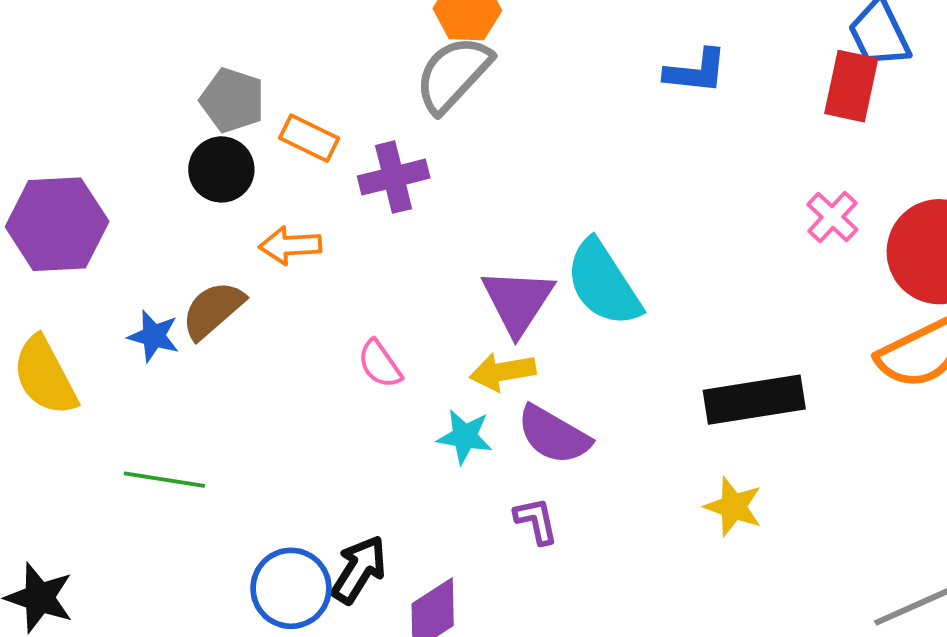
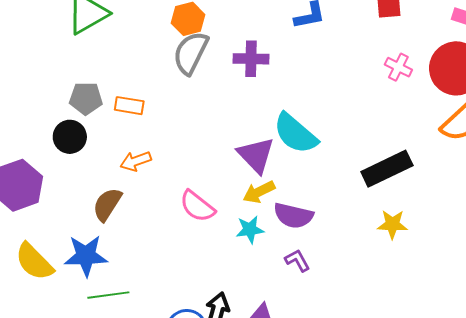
black circle: (221, 169) -> (70, 137), moved
purple cross: (394, 177) -> (251, 59), moved, turned 32
blue star: (154, 336) -> (86, 256), moved, size x1.6
pink semicircle: (380, 364) -> (197, 206), size x1.4

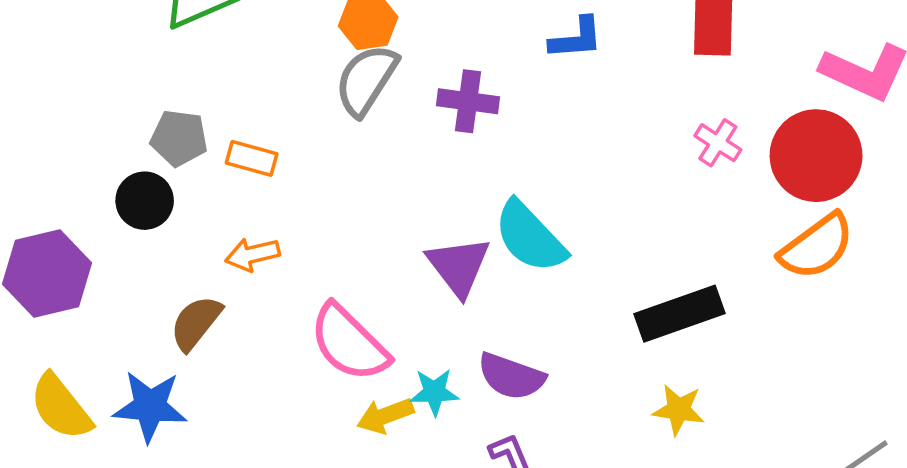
yellow arrow: (259, 192) -> (385, 416), moved
pink semicircle: (197, 206) -> (349, 343), size x1.4

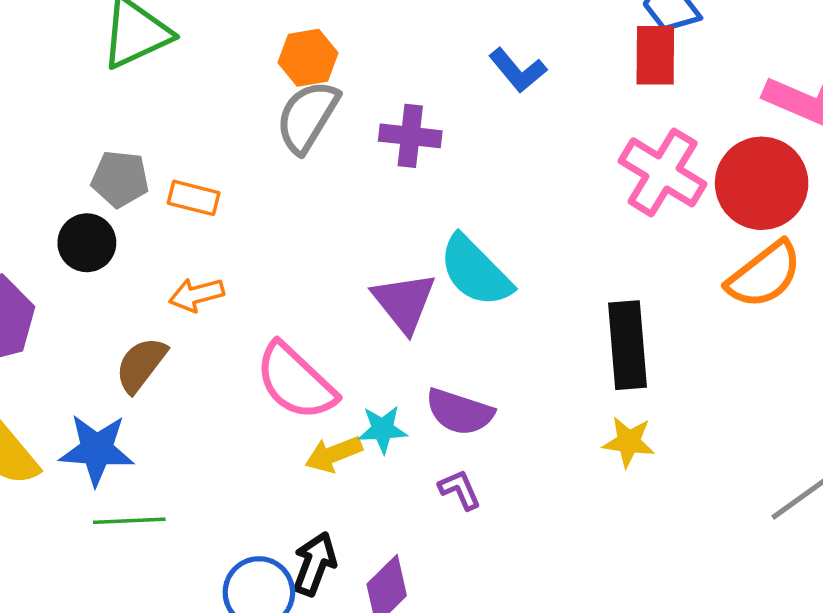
blue L-shape: (576, 38) -> (518, 70), turned 56
pink cross: (718, 143) -> (663, 172), size x1.8
black rectangle: (679, 314) -> (627, 345), turned -74

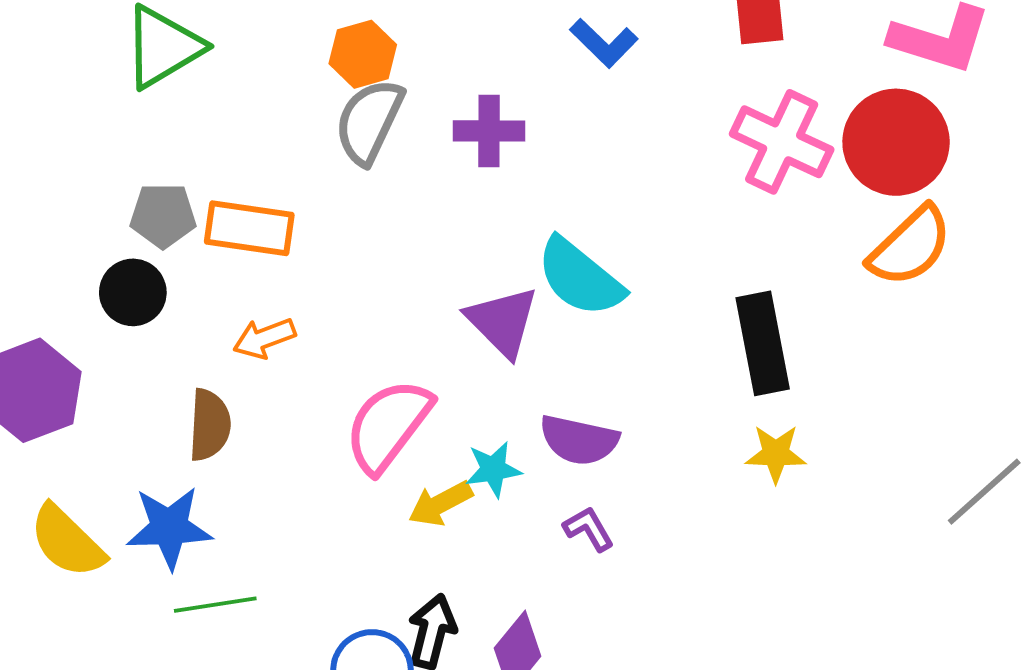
orange rectangle: (194, 198) -> (249, 228), size x1.5
brown semicircle: (141, 365) -> (210, 425), turned 152
pink semicircle: (296, 382) -> (388, 425), turned 90

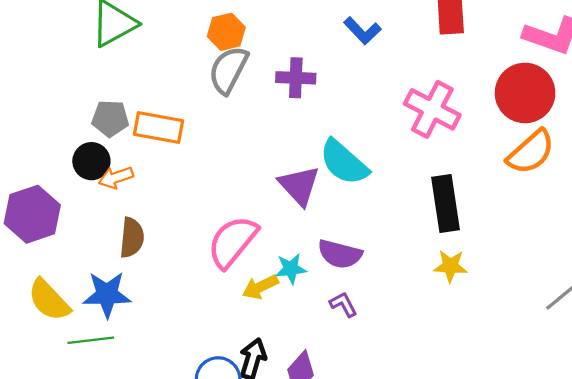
pink cross: (782, 142) -> (432, 109), moved
orange arrow: (264, 338) -> (116, 177), moved
green line: (215, 605) -> (91, 340), moved

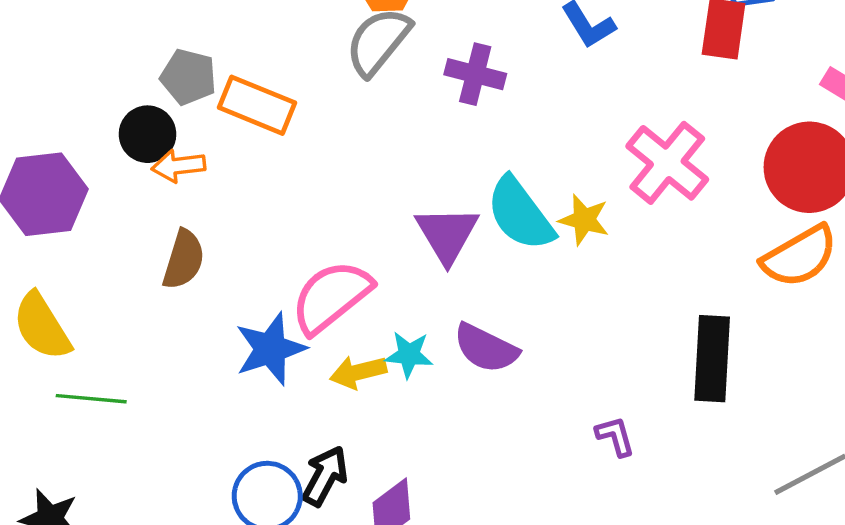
black rectangle: (445, 204) -> (712, 359), moved
yellow star: (450, 266) -> (584, 220), moved
blue star: (107, 295) -> (270, 349), moved, turned -30
purple L-shape: (343, 304) -> (615, 436), moved

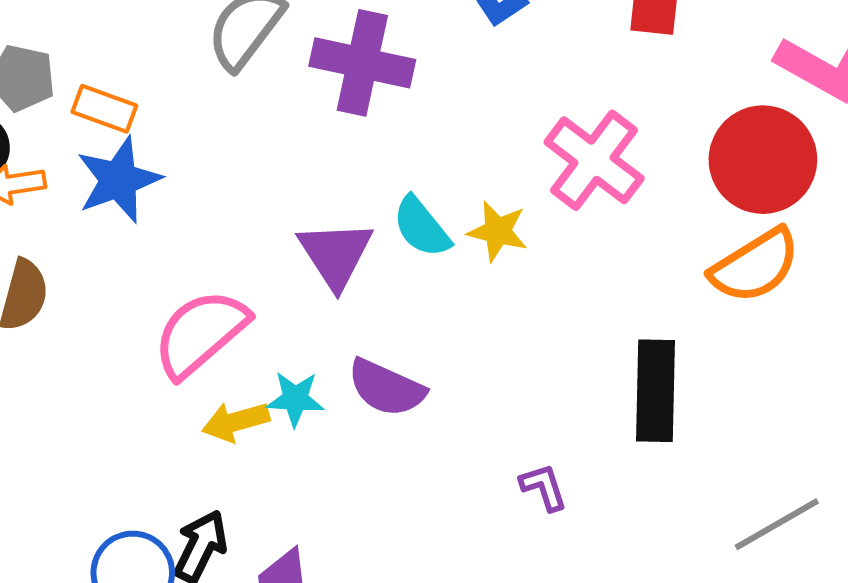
purple cross: (475, 74) -> (362, 63), size x1.4
orange rectangle: (257, 105) -> (104, 109), size x0.7
cyan semicircle: (520, 214) -> (421, 227), size x0.7
blue star: (270, 349) -> (119, 180), moved

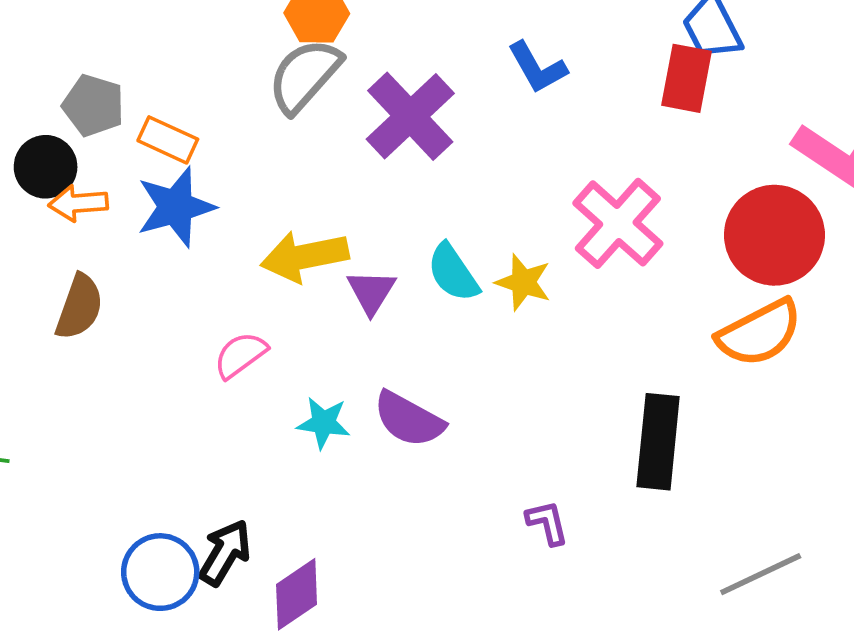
purple cross: (362, 63) -> (410, 116), turned 30
purple triangle: (336, 254) -> (371, 292), size x0.7
pink semicircle: (200, 333) -> (240, 355), size x0.6
yellow arrow: (236, 422) -> (305, 256), moved, size x1.4

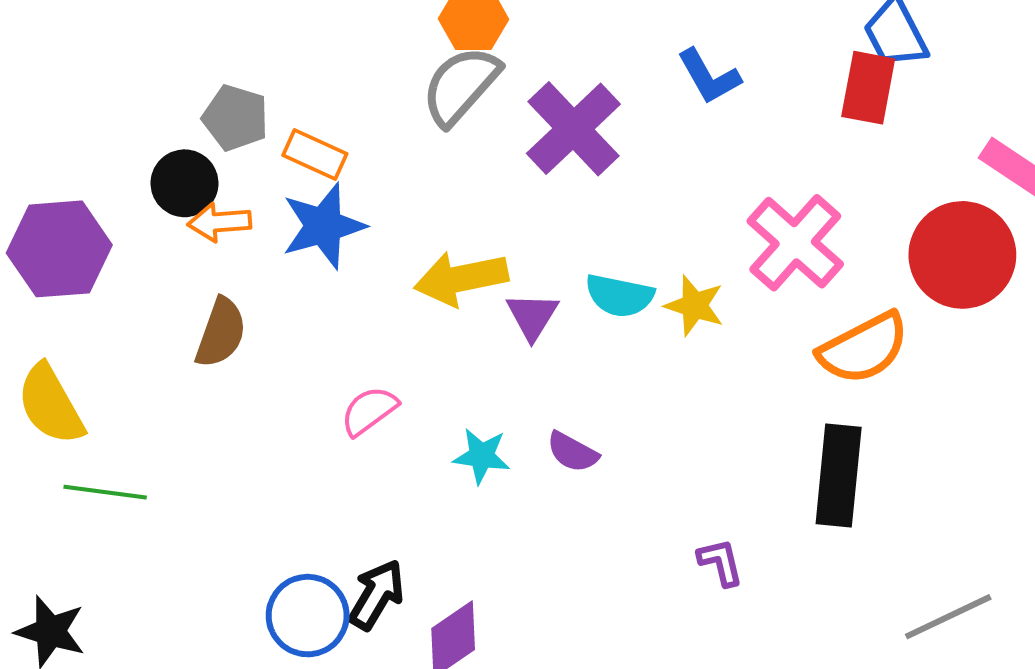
cyan semicircle: (453, 273) -> (619, 296), turned -44
orange semicircle: (759, 333) -> (864, 348), moved
pink semicircle: (240, 355) -> (369, 411), moved
purple semicircle: (409, 419) -> (572, 452), size x0.7

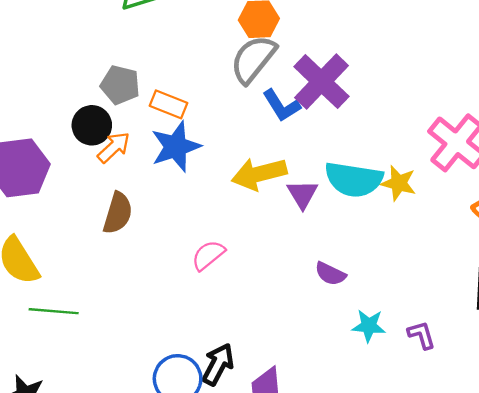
blue L-shape: (709, 77) -> (281, 106), moved
orange arrow: (219, 222) -> (114, 147), turned 144
cyan semicircle: (619, 296) -> (354, 179), size x1.4
cyan star: (482, 456) -> (369, 326), moved

